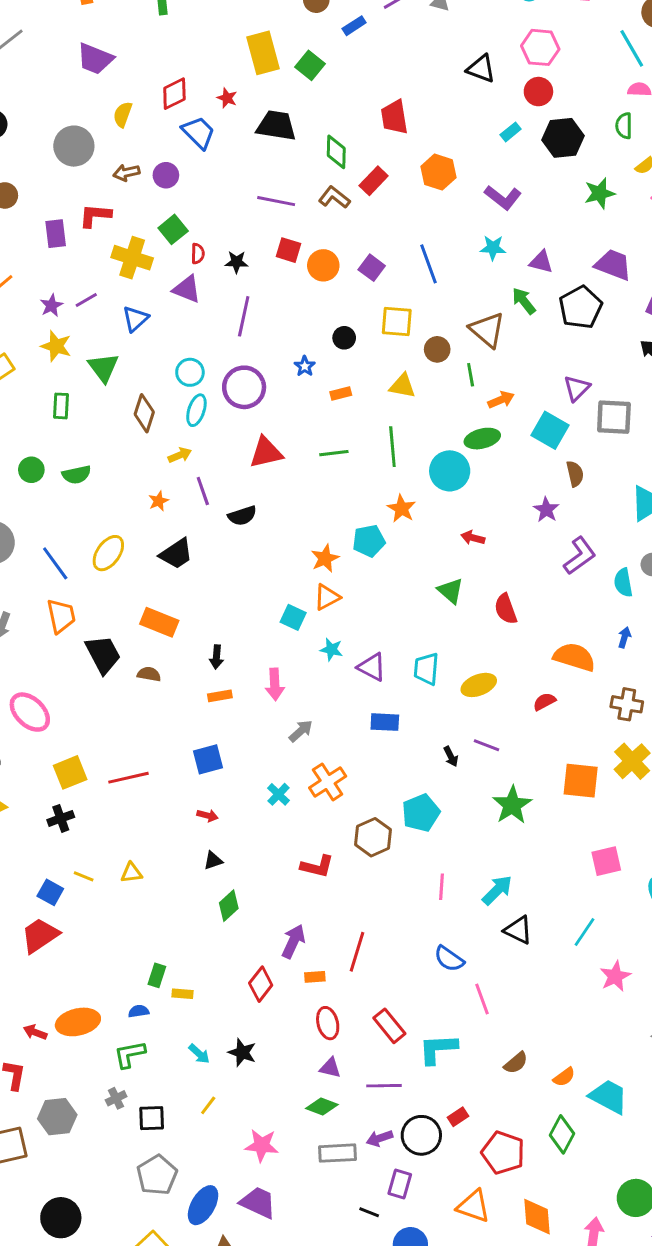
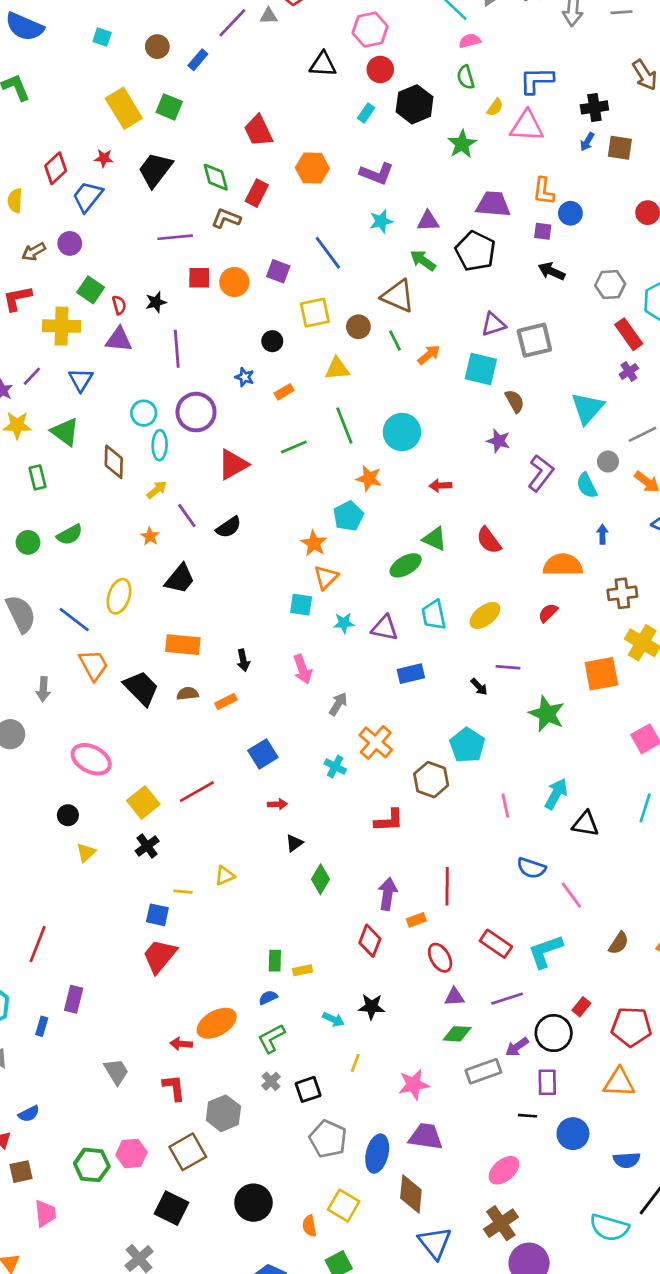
black trapezoid: (276, 126) -> (155, 170), turned -45
blue trapezoid: (199, 132) -> (88, 197), turned -80
purple triangle: (577, 388) -> (493, 324), turned 44
green ellipse: (482, 439) -> (406, 565), moved
orange rectangle: (220, 696) -> (226, 702), moved

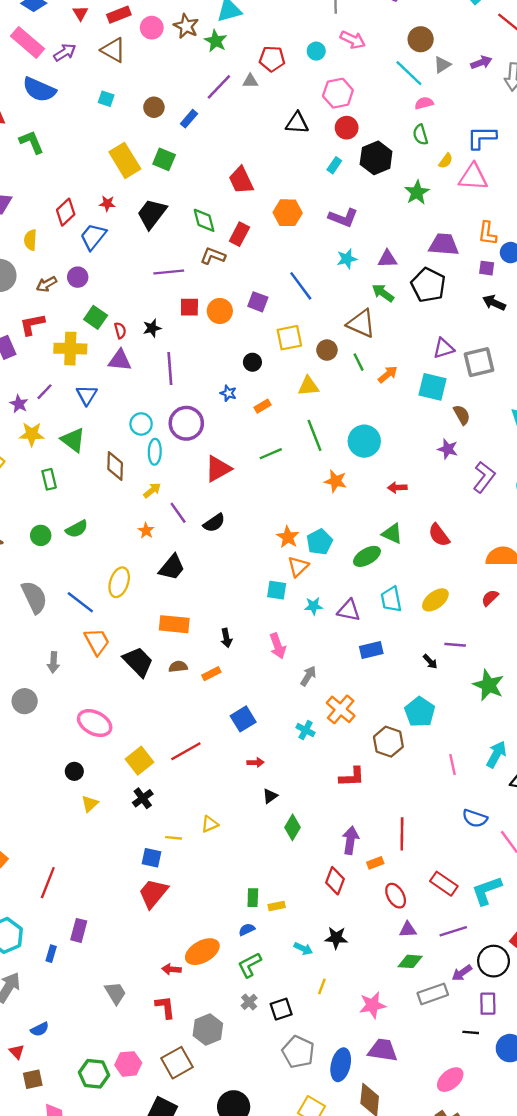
cyan pentagon: (348, 516) -> (320, 542), moved

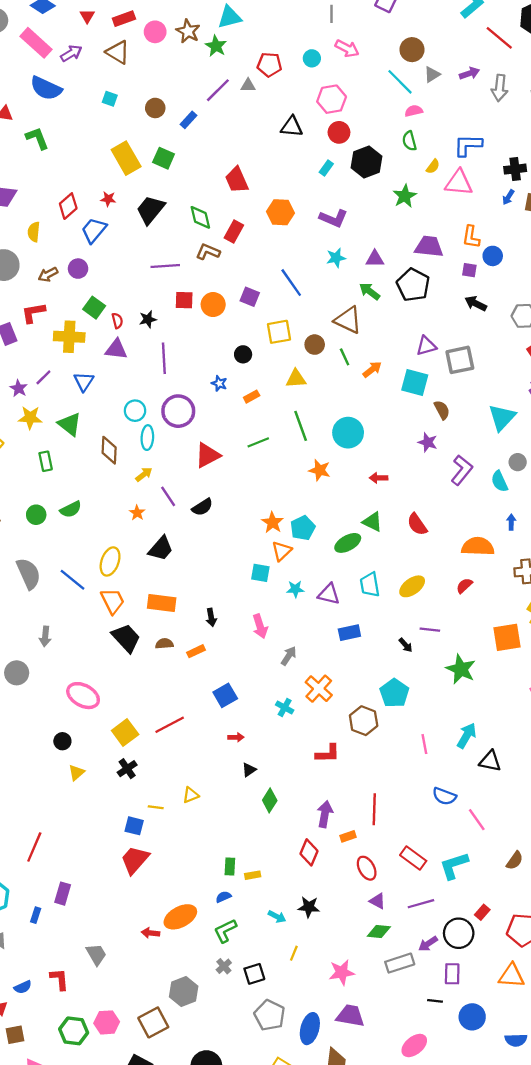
orange trapezoid: (97, 642) -> (113, 601), moved
purple triangle: (408, 930) -> (377, 901), turned 30
red L-shape: (165, 1007) -> (59, 979), moved

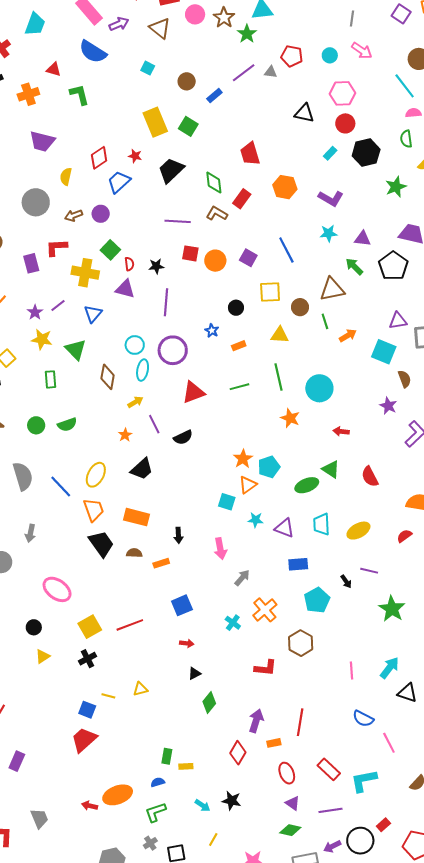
brown triangle: (348, 320) -> (332, 289), turned -44
cyan pentagon: (394, 693) -> (317, 600), moved

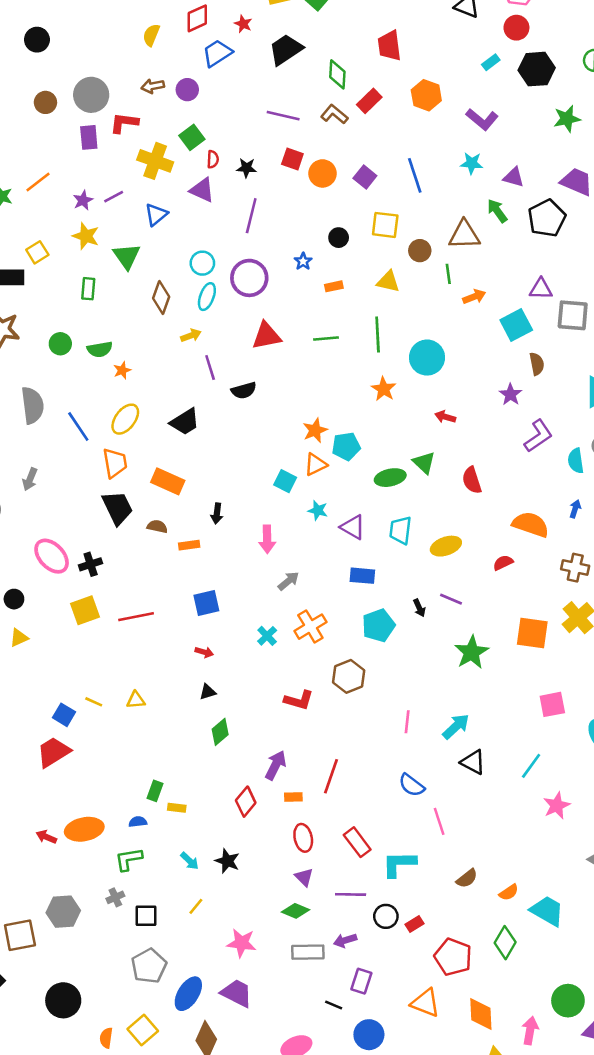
gray circle: (36, 202) -> (91, 95), moved
cyan square: (384, 352) -> (516, 325), turned 30
orange star: (125, 435) -> (122, 370), moved
black cross: (88, 659) -> (91, 564), moved
black circle: (360, 841) -> (386, 916), moved, size x0.7

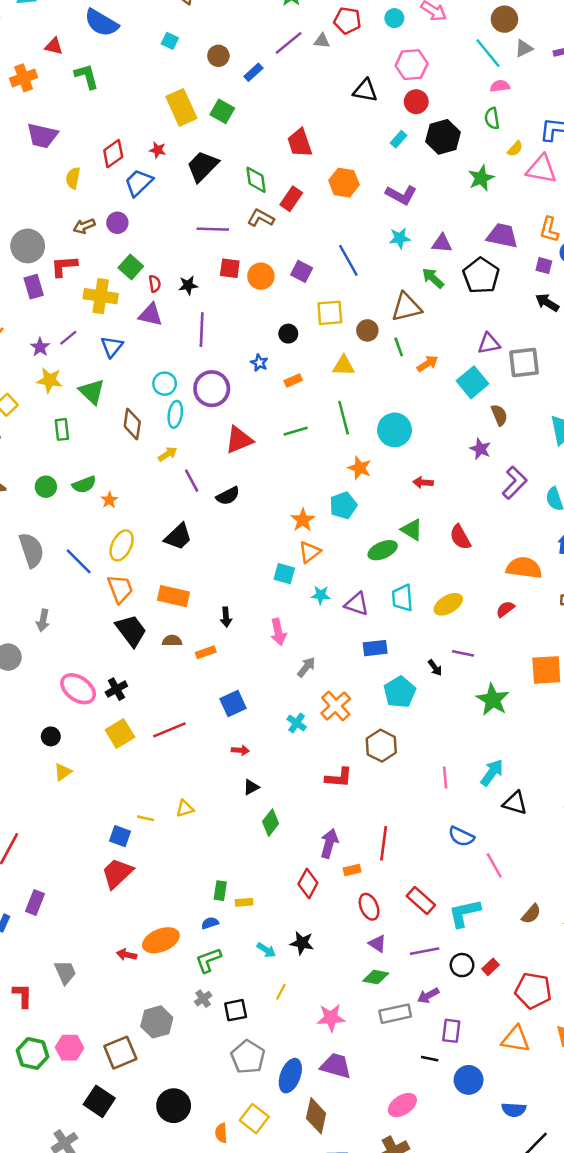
cyan pentagon: (346, 446) -> (343, 505), moved

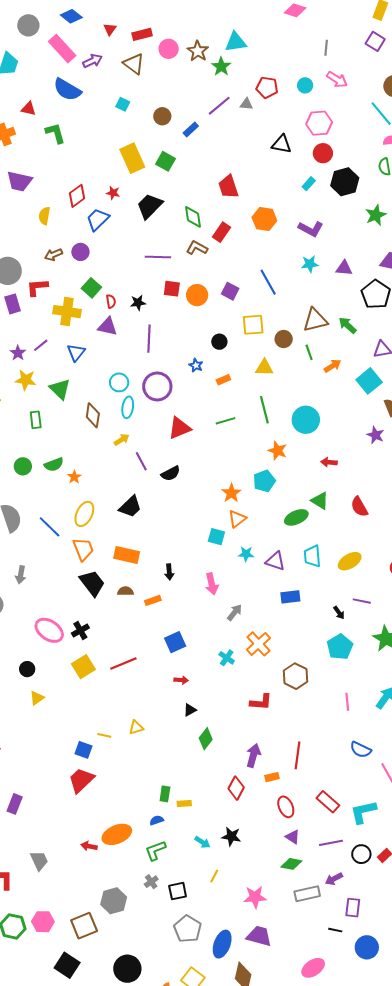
green arrow: (433, 278) -> (348, 325), moved
cyan pentagon: (400, 692) -> (340, 647), moved

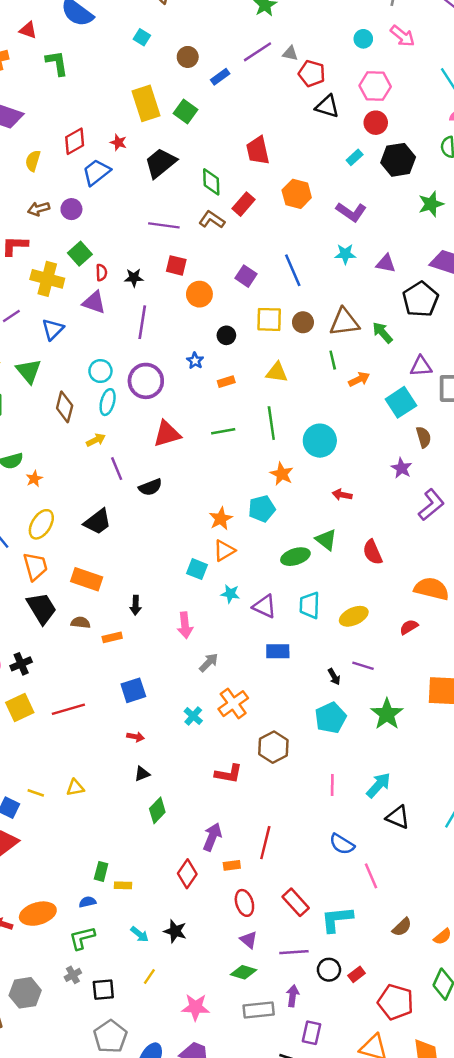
red pentagon: (267, 87) -> (312, 73), moved
orange circle: (197, 295) -> (199, 294), moved
brown circle: (284, 339) -> (303, 322), moved
purple arrow: (334, 879) -> (293, 996), turned 120

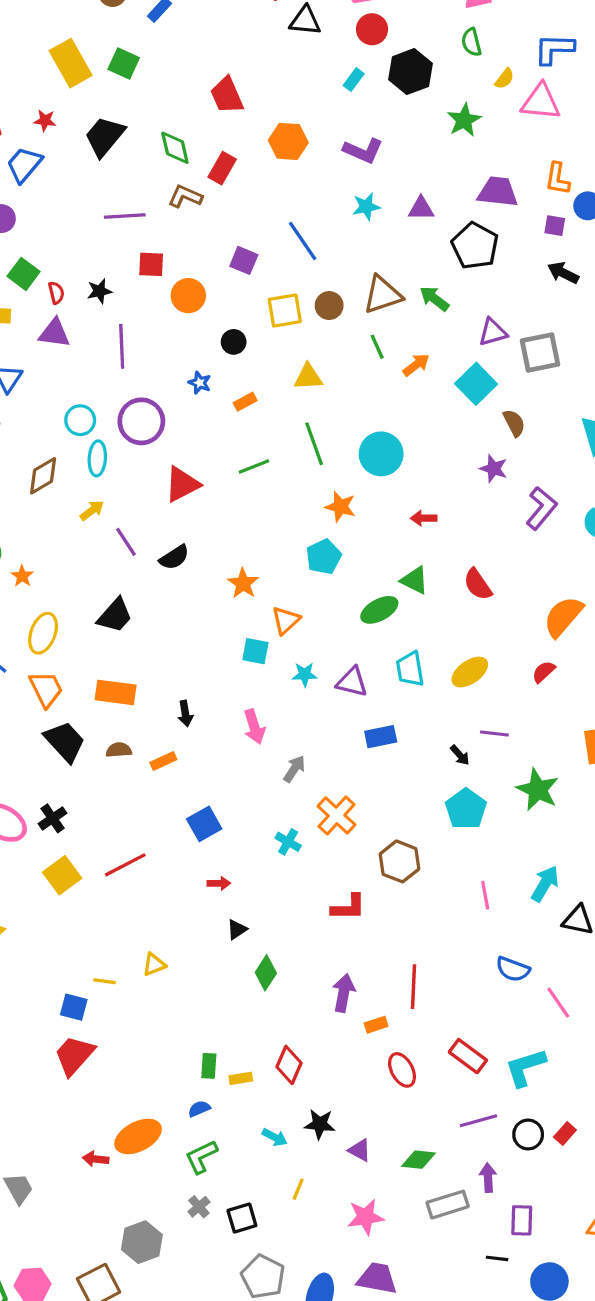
brown diamond: (65, 407) -> (43, 476), turned 56
orange star: (221, 519) -> (243, 583), moved
orange semicircle: (432, 589) -> (563, 617), turned -52
red diamond: (187, 874) -> (289, 1065), moved
purple triangle: (249, 940) -> (360, 1150), moved

